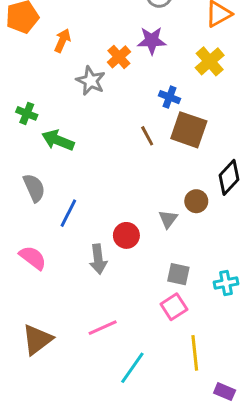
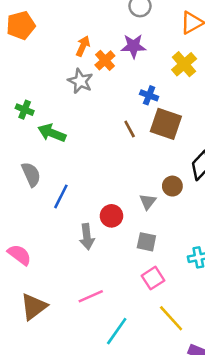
orange arrow: (62, 41) -> (83, 46), moved
pink semicircle: (33, 258) -> (19, 255), moved
gray square: (178, 274) -> (146, 242), moved
yellow line: (195, 353) -> (171, 318), turned -36

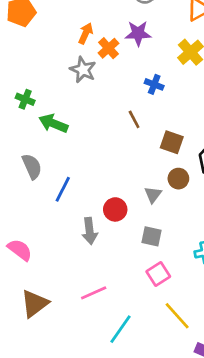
brown square: (166, 124) -> (172, 142), moved, size x0.7

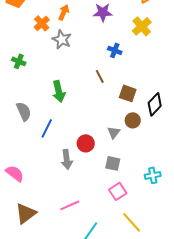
orange cross: (108, 48) -> (42, 23), moved
green arrow: (53, 123) -> (59, 91), moved, turned -125

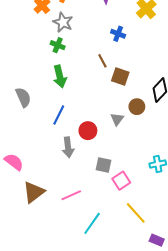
green cross: (19, 61) -> (58, 45), moved
brown square: (128, 93) -> (120, 76), moved
blue line: (47, 128) -> (59, 115), moved
gray square: (113, 163) -> (104, 165), moved
brown triangle: (26, 213) -> (34, 192), moved

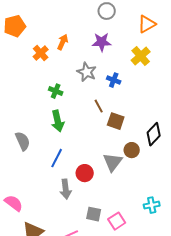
gray star: (63, 22) -> (87, 72), moved
gray triangle: (117, 119) -> (113, 162), size x1.5
gray square: (104, 165) -> (94, 214), moved

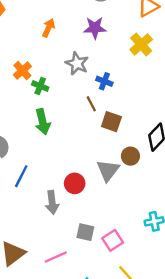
orange cross: (41, 53) -> (22, 71), moved
blue cross: (114, 80) -> (104, 81), moved
blue line: (57, 158) -> (21, 176), moved

